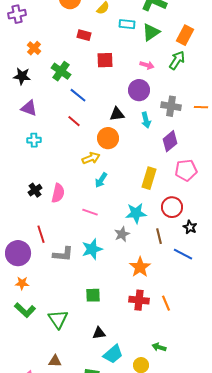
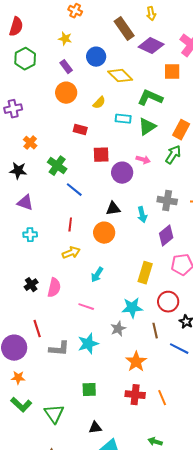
purple circle: (139, 90) -> (122, 173), moved
red line: (74, 121) -> (70, 225), moved, turned 56
yellow arrow: (91, 158) -> (71, 253), moved

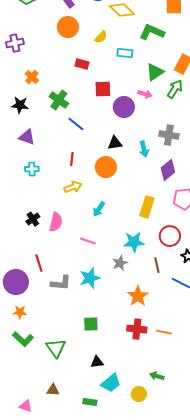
green triangle: (147, 127) -> (155, 72), moved
orange line: (162, 398) -> (164, 332), turned -56

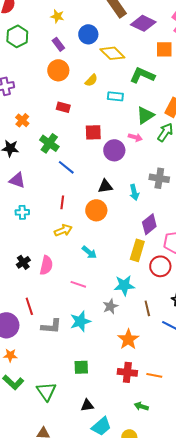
red rectangle: (82, 64) -> (63, 107), moved
purple diamond: (168, 170) -> (149, 224), moved
cyan arrow: (99, 209) -> (89, 252), turned -84
red circle: (170, 236) -> (160, 266), moved
green arrow: (157, 376) -> (141, 406), moved

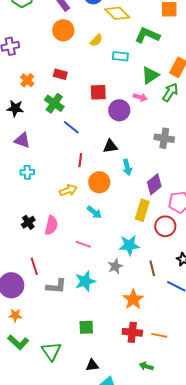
red rectangle: (63, 107) -> (60, 74), moved
cyan arrow: (134, 192) -> (127, 167), moved
red line: (62, 202) -> (80, 160), moved
orange circle: (96, 210) -> (99, 182), moved

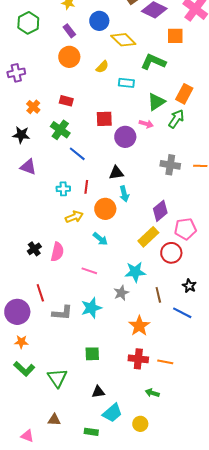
cyan arrow: (127, 167) -> (124, 194), moved
cyan cross: (27, 172) -> (63, 189), moved
yellow rectangle: (142, 210) -> (148, 237), turned 30

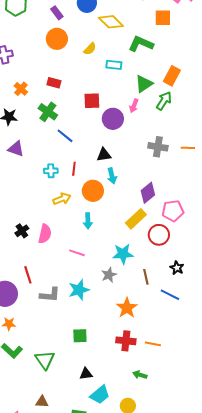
pink arrow: (146, 124) -> (134, 106), turned 96
cyan arrow: (100, 239) -> (88, 221), turned 49

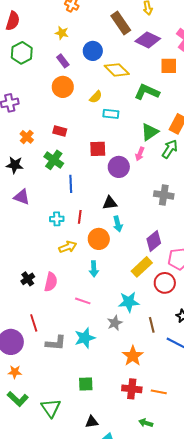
cyan rectangle: (114, 65) -> (111, 114), moved
blue line: (65, 136) -> (71, 184), turned 48

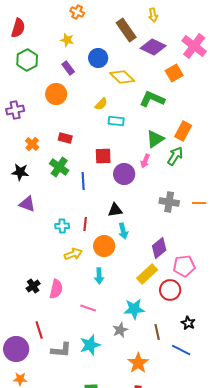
orange square: (169, 66) -> (174, 73), turned -30
orange circle: (63, 87) -> (56, 94), moved
blue line: (71, 184) -> (83, 181), moved

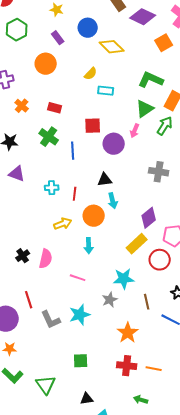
green L-shape: (152, 99) -> (151, 80), moved
orange cross: (32, 144) -> (22, 106), moved
cyan cross: (62, 226) -> (52, 188), moved
gray L-shape: (61, 350) -> (51, 320), turned 60

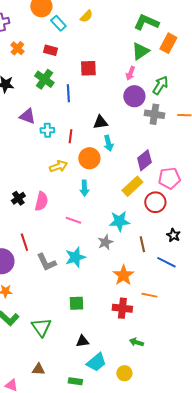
cyan rectangle: (106, 91) -> (58, 23), moved, turned 42
green arrow: (165, 126) -> (160, 85), moved
purple circle: (114, 144) -> (134, 96), moved
purple triangle: (17, 174) -> (27, 116), moved
orange line: (154, 369) -> (149, 295), moved

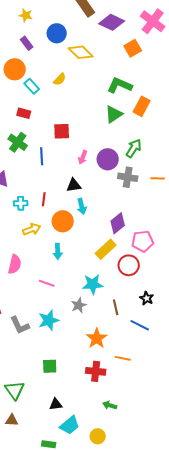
pink arrow: (130, 73) -> (83, 157), moved
cyan cross: (47, 130) -> (21, 203), moved
brown triangle: (38, 369) -> (12, 420), moved

